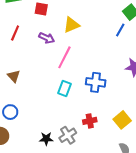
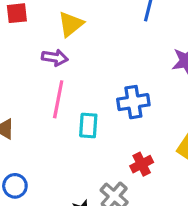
purple arrow: (47, 38) -> (55, 58), moved
pink line: (64, 57) -> (58, 99), moved

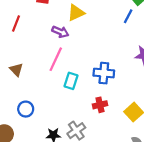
red cross: (142, 164) -> (100, 105), moved
blue circle: (15, 186) -> (26, 109), moved

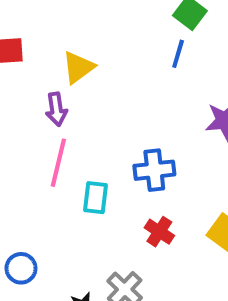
purple arrow: (60, 32) -> (56, 109), turned 70
red cross: (100, 105) -> (159, 232), turned -32

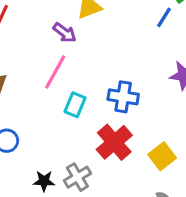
purple arrow: (56, 109) -> (65, 33), turned -60
red cross: (159, 232) -> (114, 142), size x1.6

